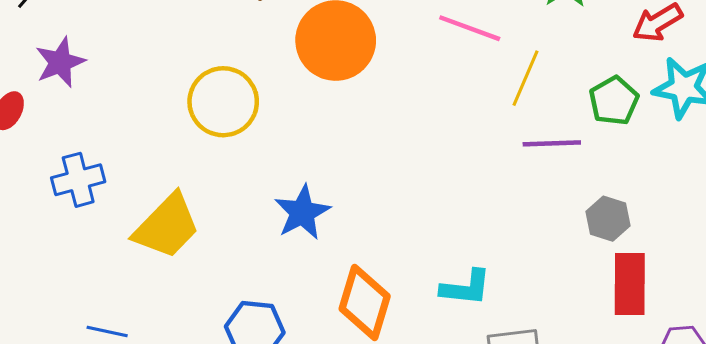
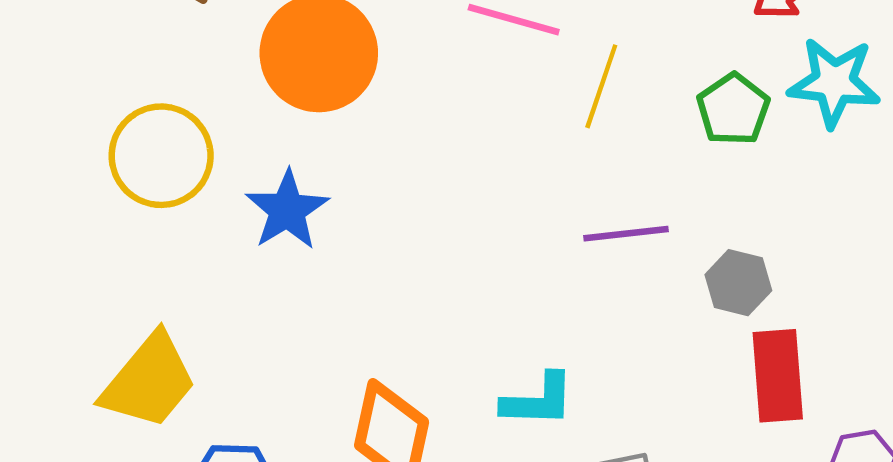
purple line: (552, 143) -> (626, 234), moved
blue star: (302, 212) -> (287, 210), moved
yellow trapezoid: (167, 226) -> (149, 381), moved

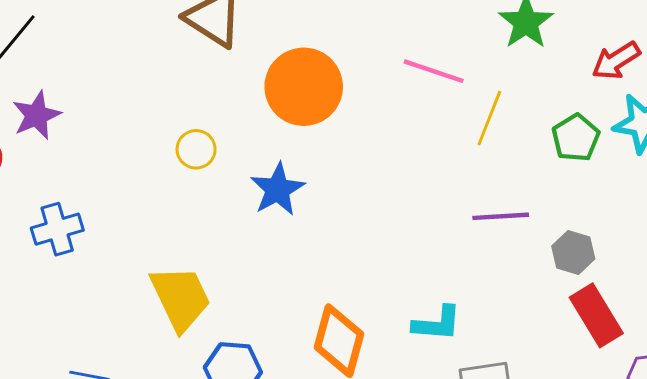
yellow circle: (161, 156) -> (196, 149), size x0.6
red rectangle: (778, 376) -> (596, 315), turned -30
yellow trapezoid: (149, 381) -> (181, 298), turned -68

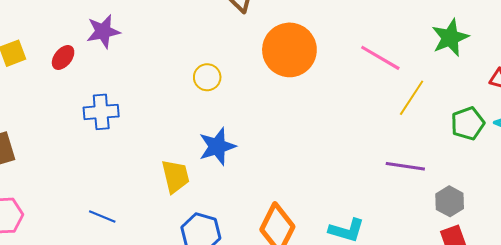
blue star: (278, 189) -> (217, 146), moved
yellow trapezoid: (181, 298) -> (175, 176), size x0.7

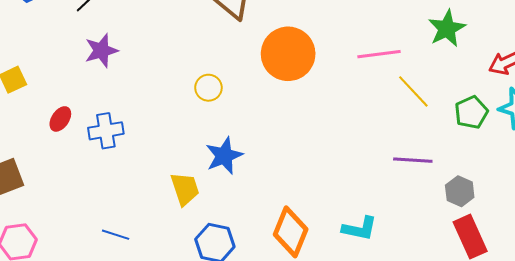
red ellipse: (63, 57) -> (60, 119), moved
pink line: (380, 58) -> (379, 54), turned -33
yellow line: (412, 98) -> (413, 91), turned -72

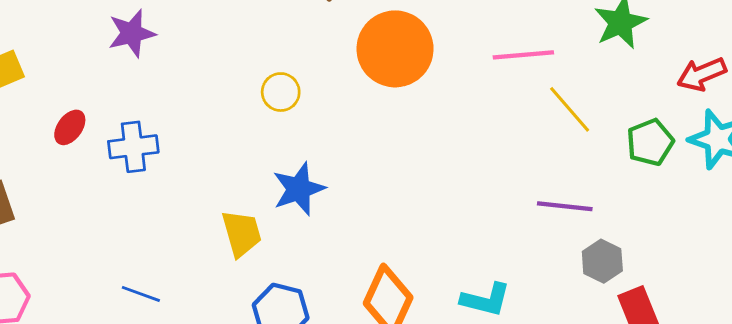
gray hexagon: (460, 191) -> (602, 261), moved

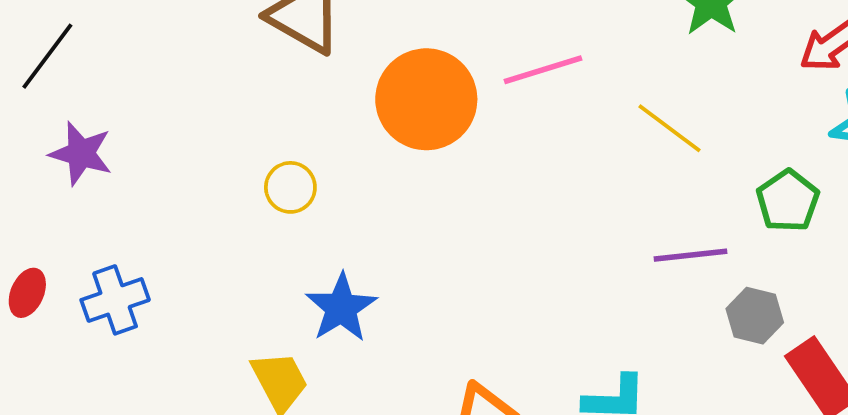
purple star: (132, 33) -> (81, 153), turned -30
pink line: (523, 55) -> (543, 70), moved
green pentagon: (650, 142) -> (788, 201), moved

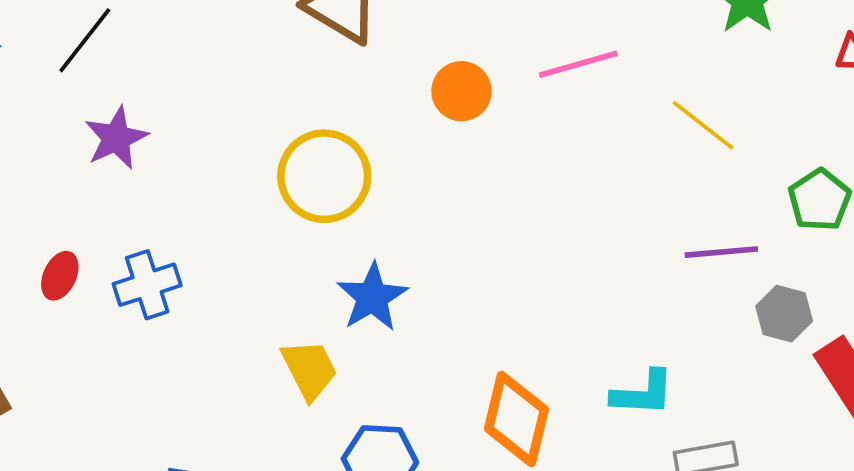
orange circle: (426, 99) -> (461, 91), size x0.6
purple star: (81, 153) -> (116, 138), turned 30
yellow circle: (290, 187) -> (324, 176), size x1.8

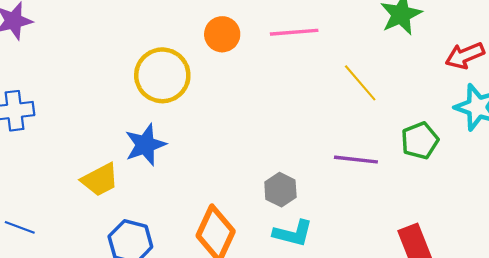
yellow circle: (324, 176) -> (162, 75), moved
gray hexagon: (784, 314) -> (280, 190), moved
yellow trapezoid: (309, 369) -> (100, 180), turned 78

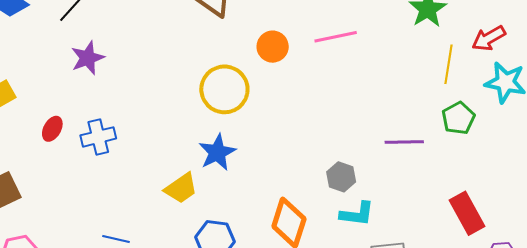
yellow line: (360, 83) -> (449, 64), moved, turned 57

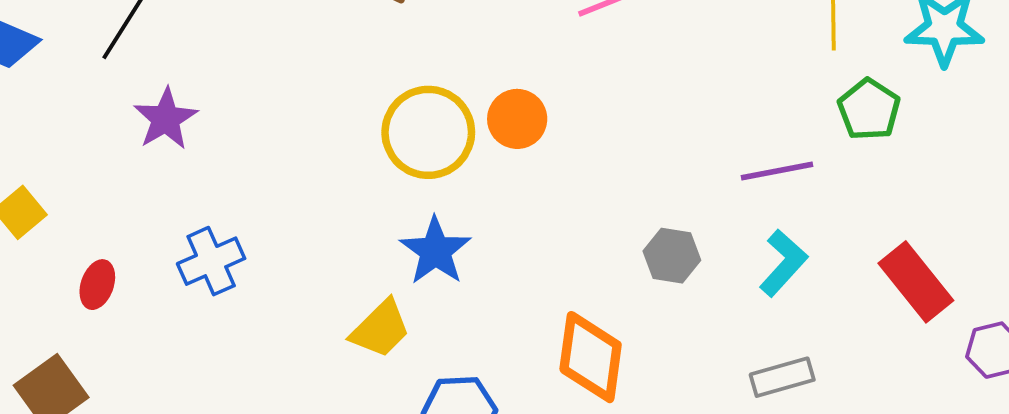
orange circle: (273, 47) -> (517, 119), moved
red ellipse: (52, 129) -> (97, 285), moved
cyan L-shape: (357, 214) -> (783, 263), moved, turned -45

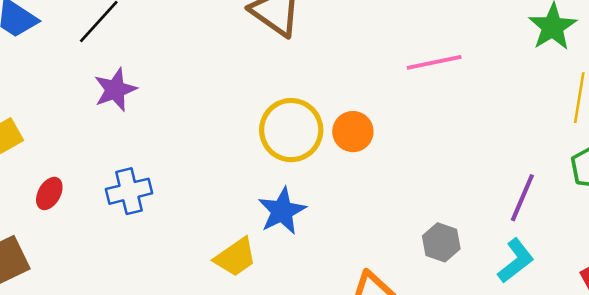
purple line: (777, 171) -> (522, 198), turned -66

